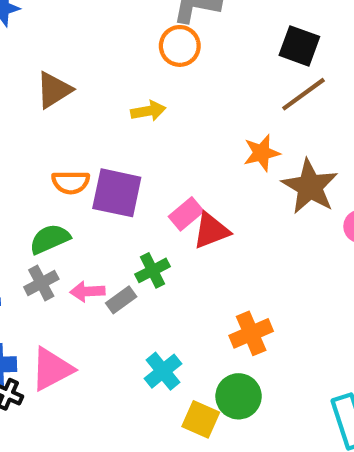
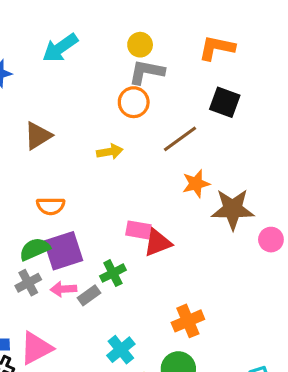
brown line: (304, 94) -> (180, 139), moved
brown star: (310, 187) -> (233, 209), turned -30
purple square: (117, 193) -> (63, 251), moved, turned -30
pink rectangle: (186, 214) -> (138, 230), turned 50

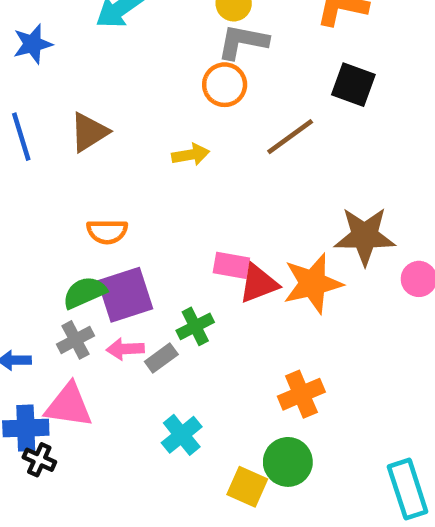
orange star: (196, 184) -> (313, 283), moved, size x1.5
pink triangle: (36, 348) -> (69, 405), moved, turned 36
cyan cross: (121, 350) -> (182, 435), moved

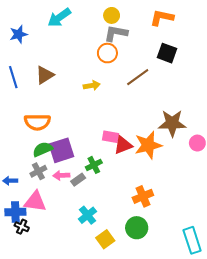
orange semicircle: (107, 232) -> (37, 122), moved, size x1.4
yellow square: (247, 487) -> (105, 239), moved, turned 30

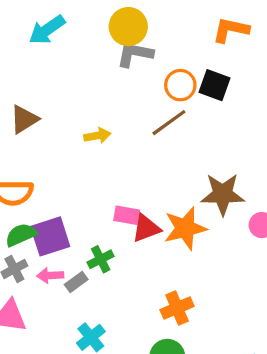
yellow circle: (112, 15) -> (128, 27), size x1.5
orange L-shape: (162, 18) -> (231, 30), moved
orange circle: (107, 53) -> (180, 85), moved

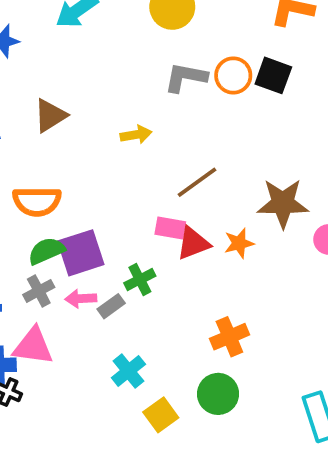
gray L-shape: (135, 54) -> (186, 77), moved
brown line: (169, 123) -> (197, 182), moved
orange star: (185, 228) -> (239, 243), size x0.6

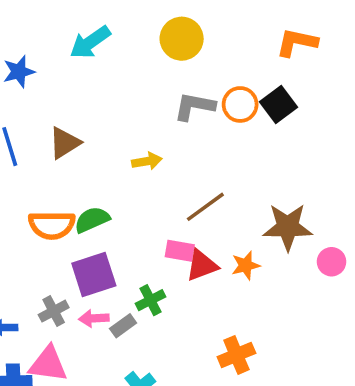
black square: (273, 75) -> (279, 104), turned 33
green semicircle: (46, 251) -> (92, 220), moved

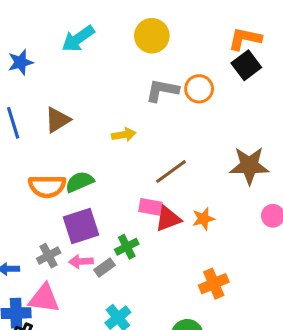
black square: (279, 104) -> (246, 65), moved
brown star: (288, 227) -> (249, 166), moved
orange cross: (236, 355) -> (214, 284), moved

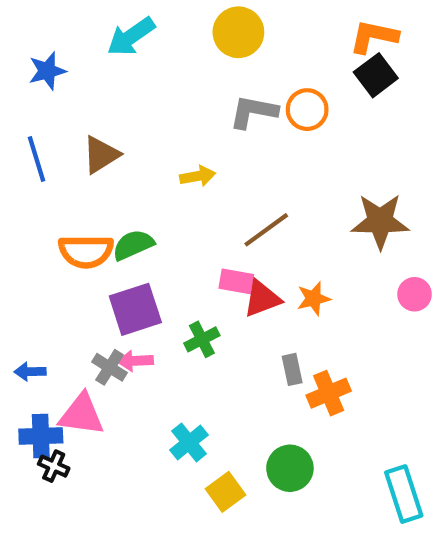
gray cross: (49, 256) -> (110, 367), moved, turned -30
gray rectangle: (105, 267) -> (292, 369), moved, turned -66

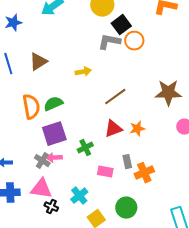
black square: (376, 75) -> (121, 25), moved
orange semicircle: (86, 251) -> (31, 107), turned -100
pink rectangle: (236, 281) -> (105, 172), moved
pink triangle: (82, 415) -> (41, 189), moved
black cross: (54, 466) -> (51, 207), moved

